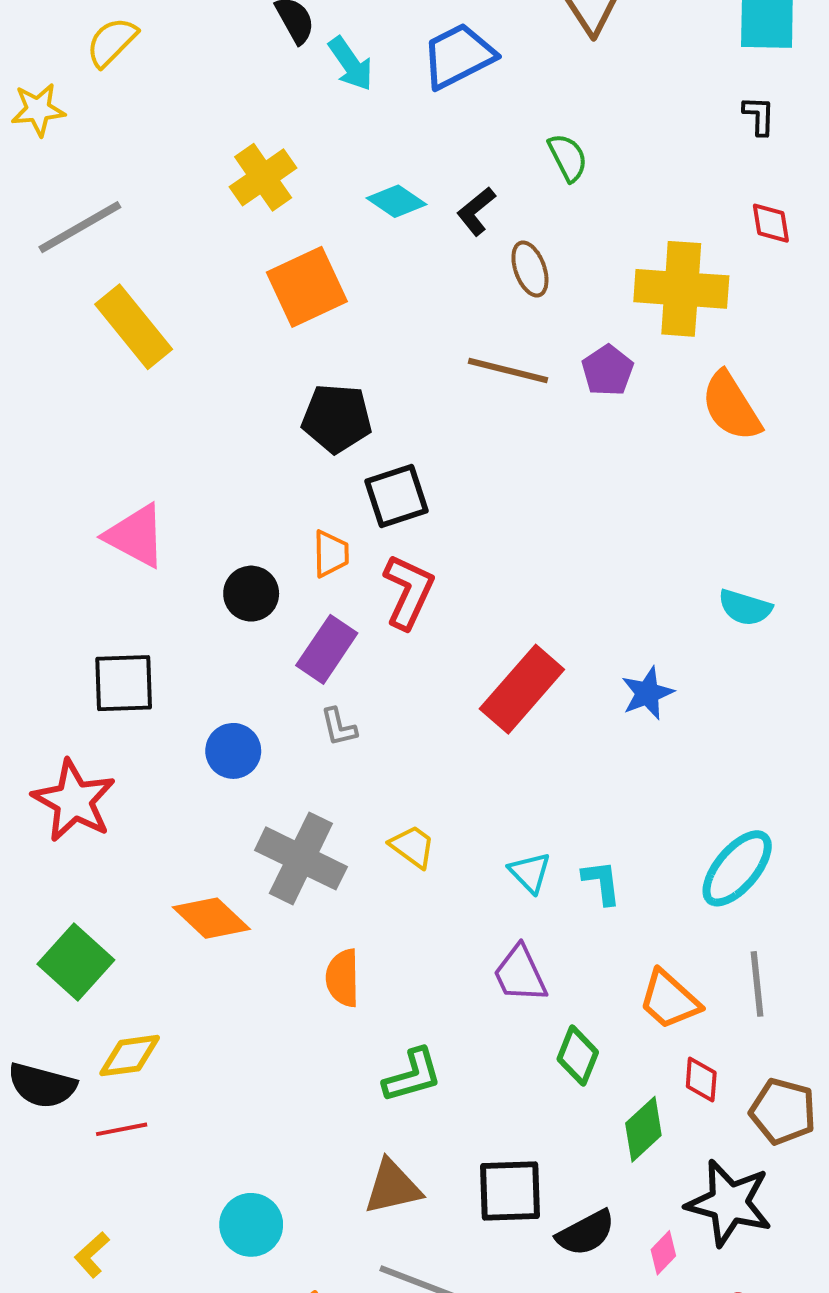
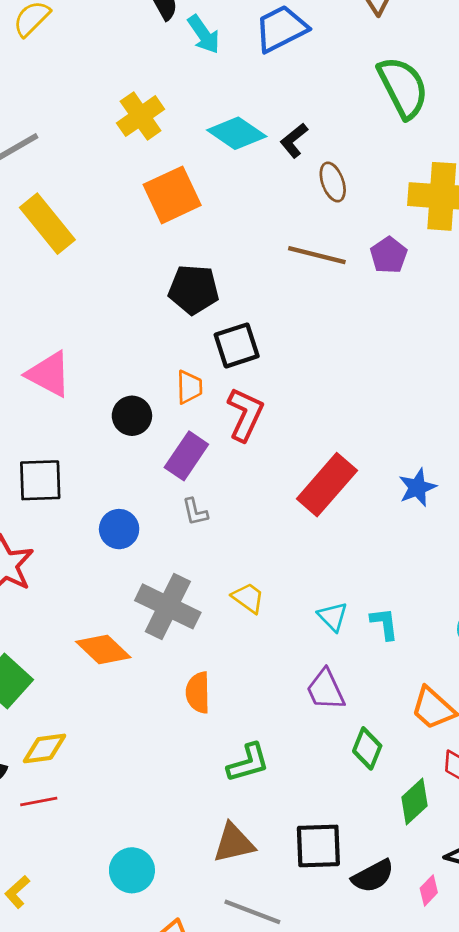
green semicircle: (568, 157) -> (403, 87), moved, size x1.8
cyan diamond: (397, 201) -> (237, 133), size x1.4

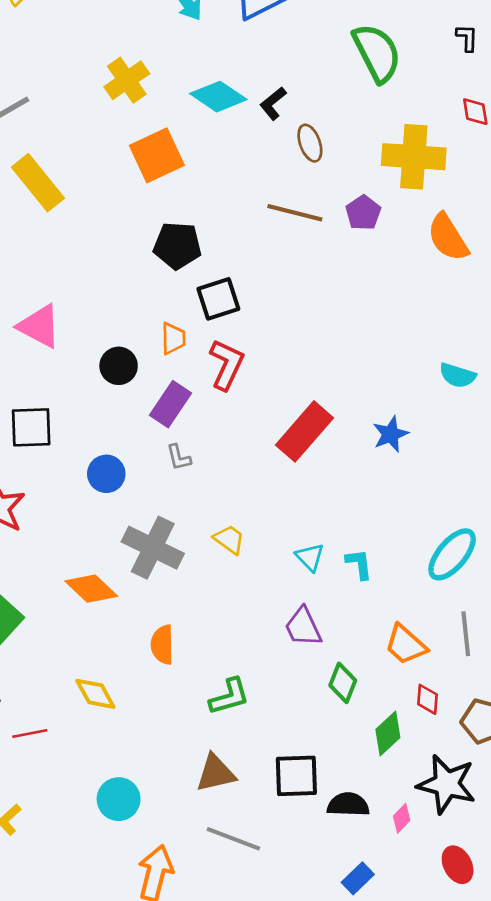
orange semicircle: (198, 693) -> (162, 645), moved
yellow diamond: (44, 748) -> (95, 694), moved, turned 69
black semicircle: (373, 876) -> (348, 805), turned -150

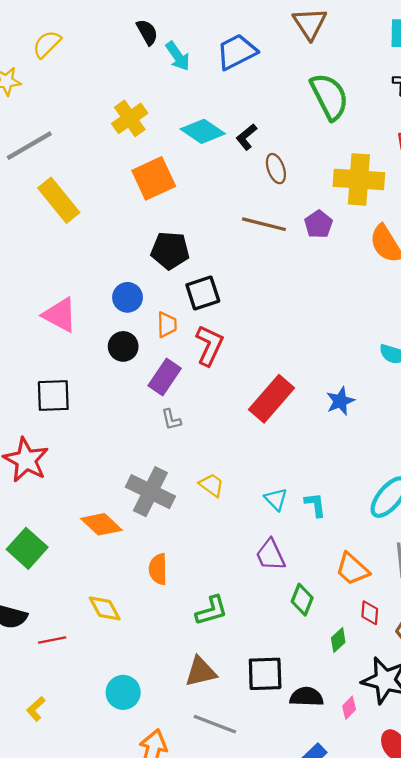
blue circle: (106, 474) -> (128, 297), moved
green diamond: (388, 734) -> (338, 640), size x0.7

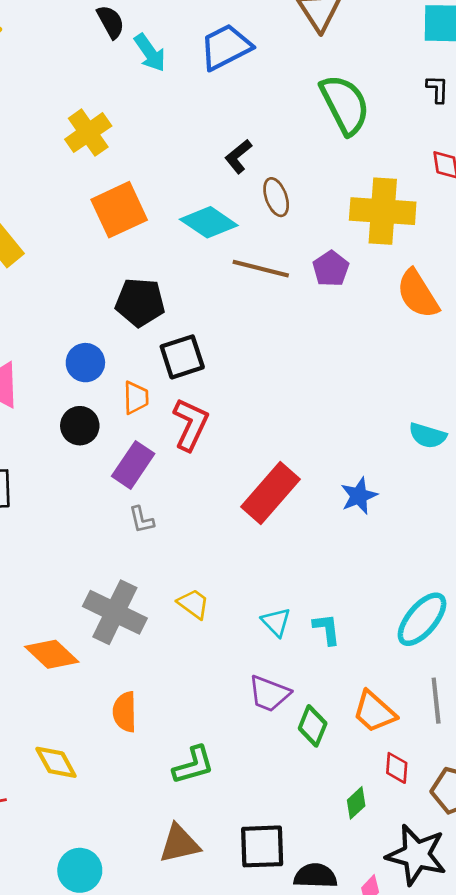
cyan diamond: (203, 131) -> (209, 222), moved
purple trapezoid: (270, 555) -> (269, 694), turned -44
green diamond: (302, 600) -> (313, 726), moved

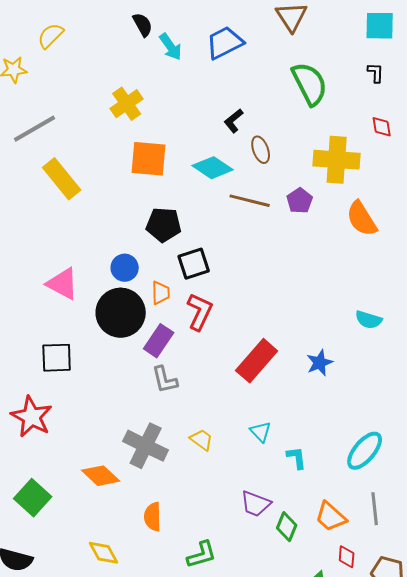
orange square: (119, 210) -> (149, 159), turned 30
black circle: (80, 426) -> (121, 313), size x1.8
gray L-shape: (141, 520) -> (165, 380), size x1.4
cyan triangle: (276, 622) -> (261, 432), moved

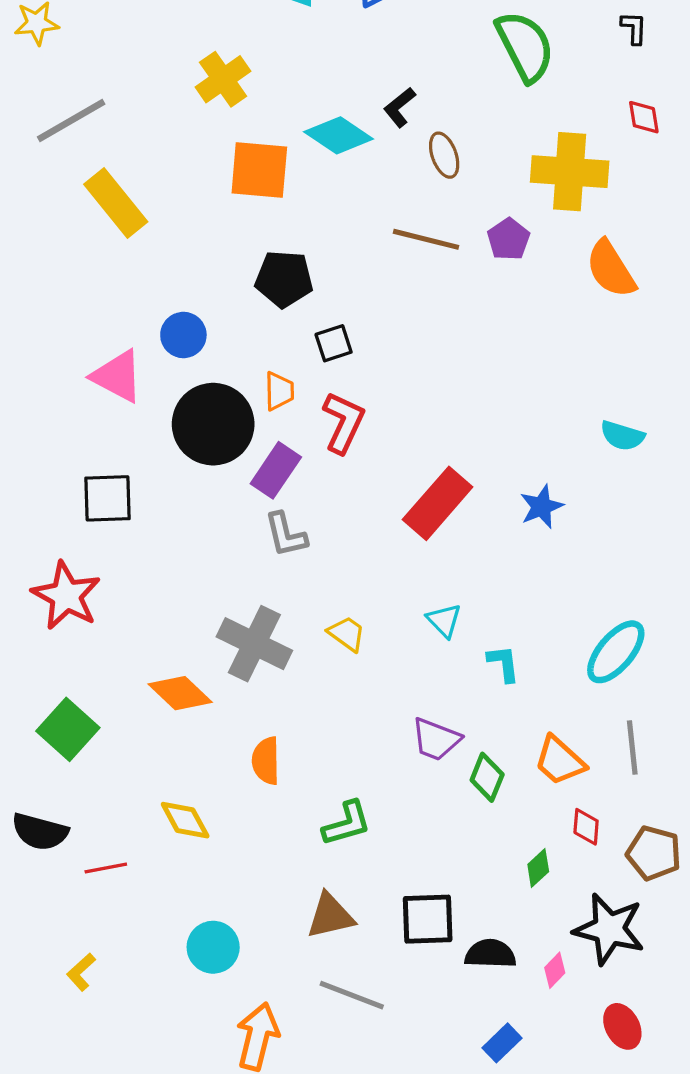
cyan diamond: (213, 168) -> (339, 135), moved
black square: (194, 264) -> (334, 343), size x0.7
blue circle: (125, 268) -> (183, 335), moved

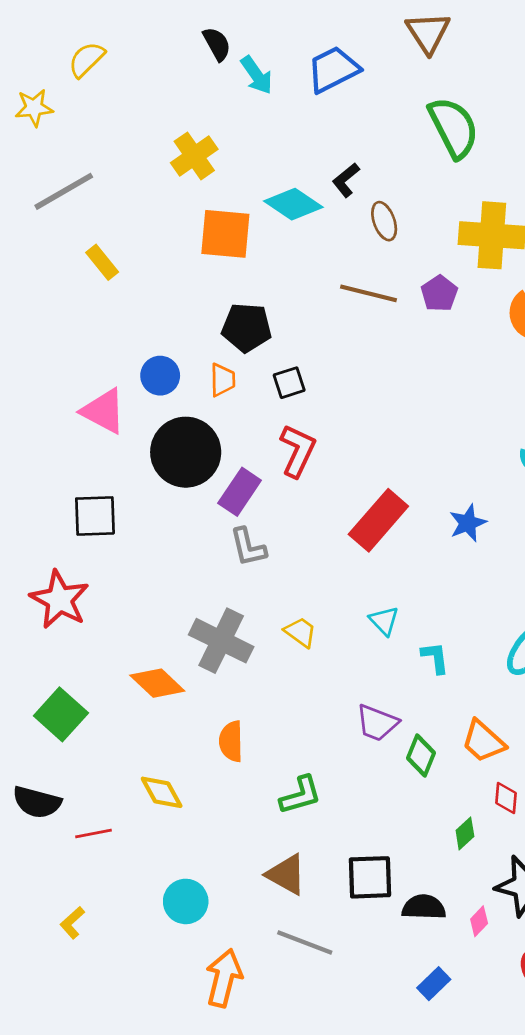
yellow rectangle: (116, 203) -> (102, 262), size x0.6
orange trapezoid: (279, 391) -> (223, 380), moved
brown triangle: (330, 916) -> (286, 875), turned 42

